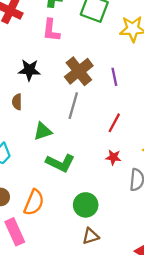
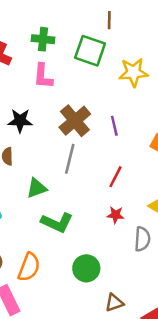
brown triangle: (91, 236) -> (114, 303), moved

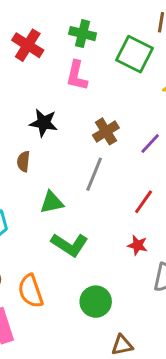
brown cross: (75, 121) -> (106, 131), size x0.7
purple line: (114, 126) -> (150, 144), turned 48
orange semicircle: (29, 267) -> (31, 291), turned 132

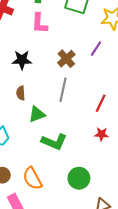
purple line: (150, 144) -> (96, 49), moved
brown semicircle: (23, 161) -> (21, 93), moved

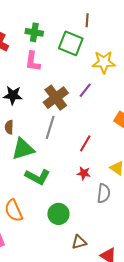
brown cross: (66, 59) -> (56, 98), size x1.4
green triangle: (37, 114) -> (23, 149), size x1.4

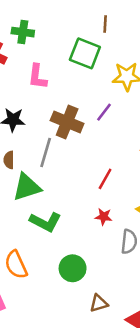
green cross: (34, 32) -> (23, 32), moved
brown cross: (56, 98) -> (67, 122), turned -30
gray line: (50, 127) -> (46, 153), moved

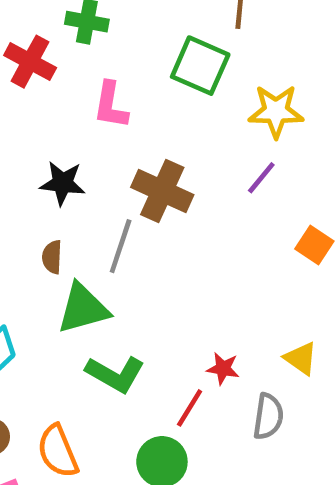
purple line: (104, 112) -> (261, 178), moved
red line: (105, 179) -> (190, 408), moved

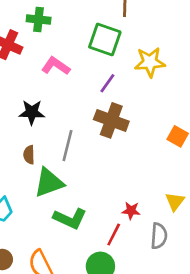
pink L-shape: (111, 105) -> (56, 66), turned 120
purple line: (261, 178) -> (107, 83), moved
brown cross: (162, 191) -> (111, 120), moved
yellow triangle: (301, 358) -> (175, 201), turned 36

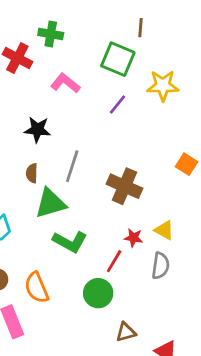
brown cross: (111, 120) -> (125, 186), moved
yellow triangle: (175, 201) -> (164, 230), moved, turned -42

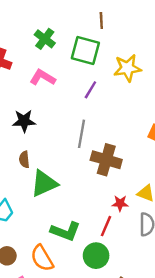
green cross: (51, 34) -> (45, 39), moved, turned 35
gray line: (72, 166) -> (82, 134), moved
green L-shape: (70, 242) -> (65, 231), moved

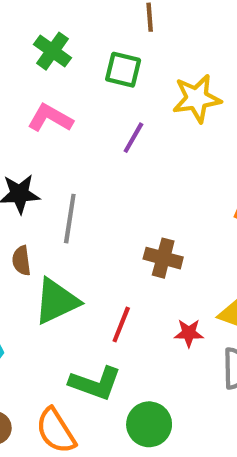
green square: (85, 50) -> (123, 70), size x0.7
gray line: (82, 134) -> (70, 219), moved
brown cross: (106, 160) -> (163, 258), size x0.7
red line: (106, 226) -> (121, 325), moved

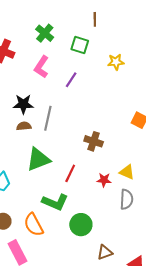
yellow star: (197, 98) -> (116, 62), size x0.7
pink L-shape: (50, 118) -> (41, 67), turned -90
purple line: (133, 138) -> (71, 80), moved
brown semicircle: (21, 261) -> (24, 126), moved, turned 88

